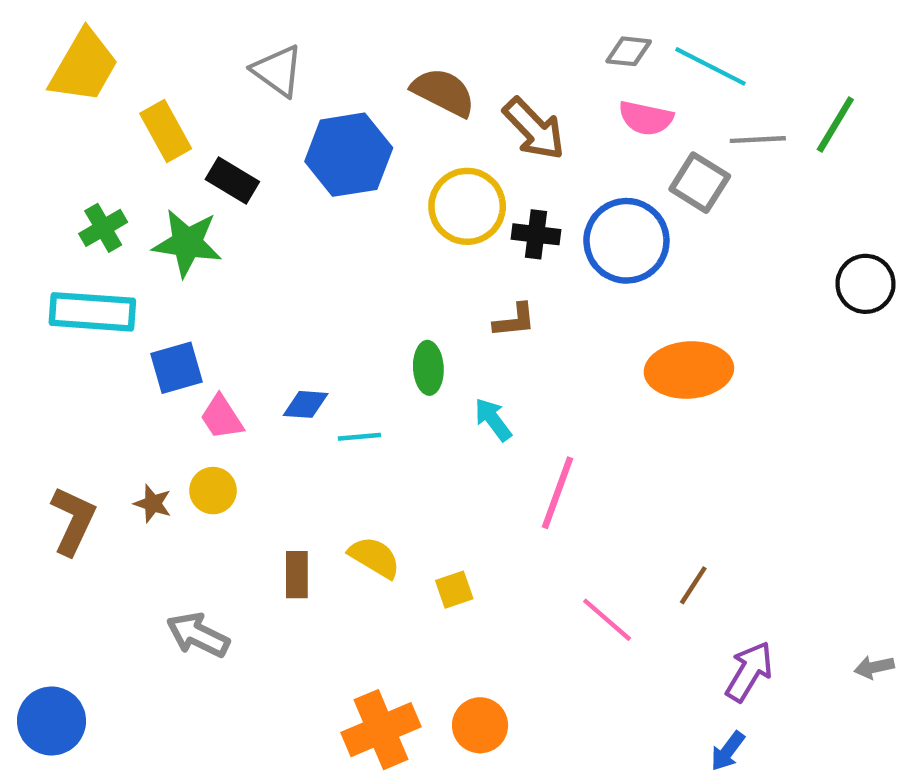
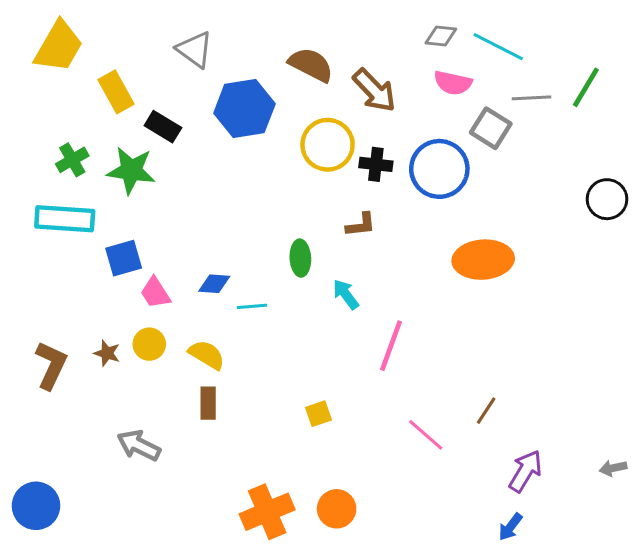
yellow semicircle: (375, 557) -> (207, 355), moved

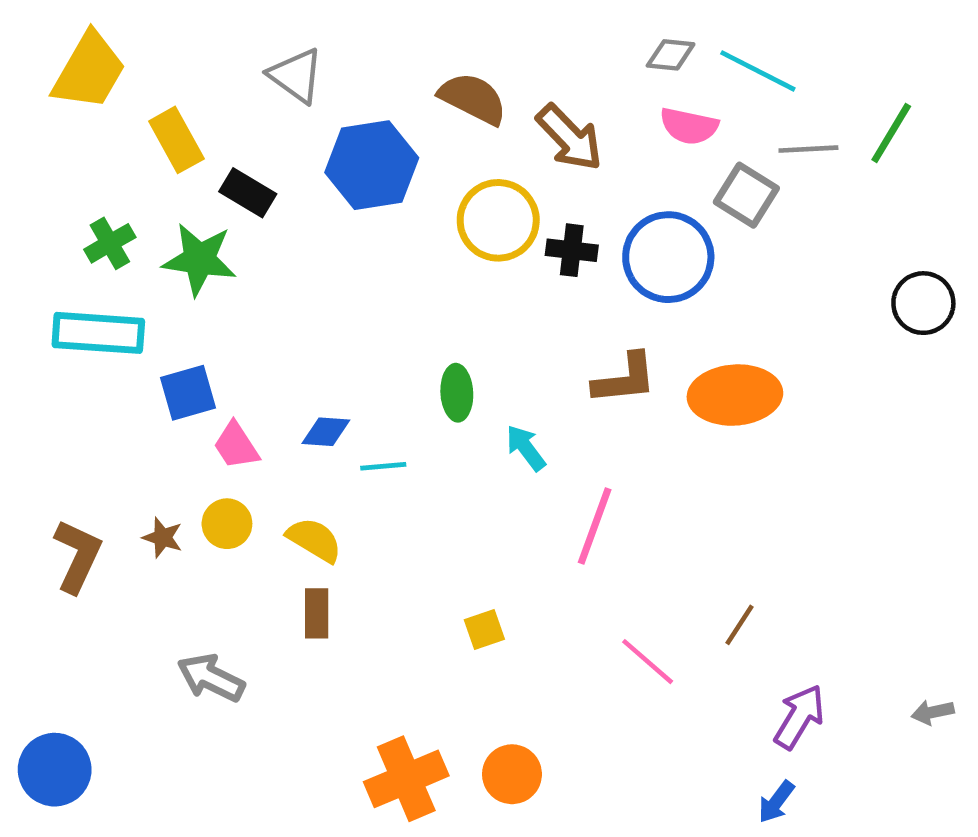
brown L-shape: (361, 225) -> (625, 379), moved, size x1.4

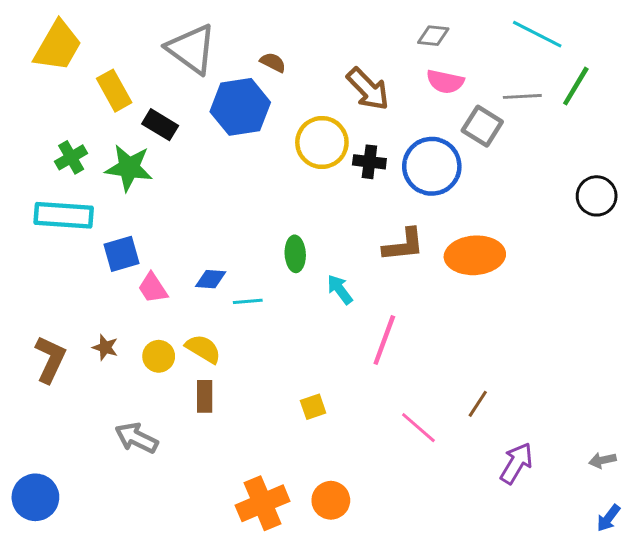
cyan line: (758, 71) -> (537, 34), moved
gray triangle: (296, 76) -> (191, 49), size x1.4
brown semicircle: (473, 99) -> (273, 62), moved, size x0.6
yellow circle: (227, 524) -> (159, 356), moved
blue arrow: (776, 802) -> (608, 518), moved

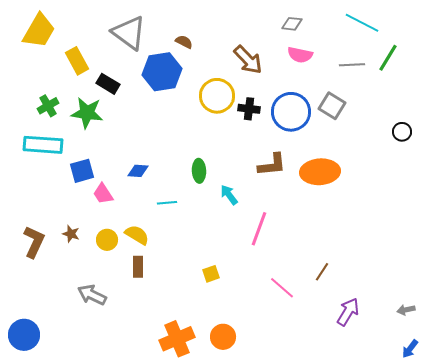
gray square: (482, 126) -> (332, 106), moved
black circle: (597, 196) -> (402, 132), size x0.7
blue diamond: (211, 279) -> (138, 171), moved

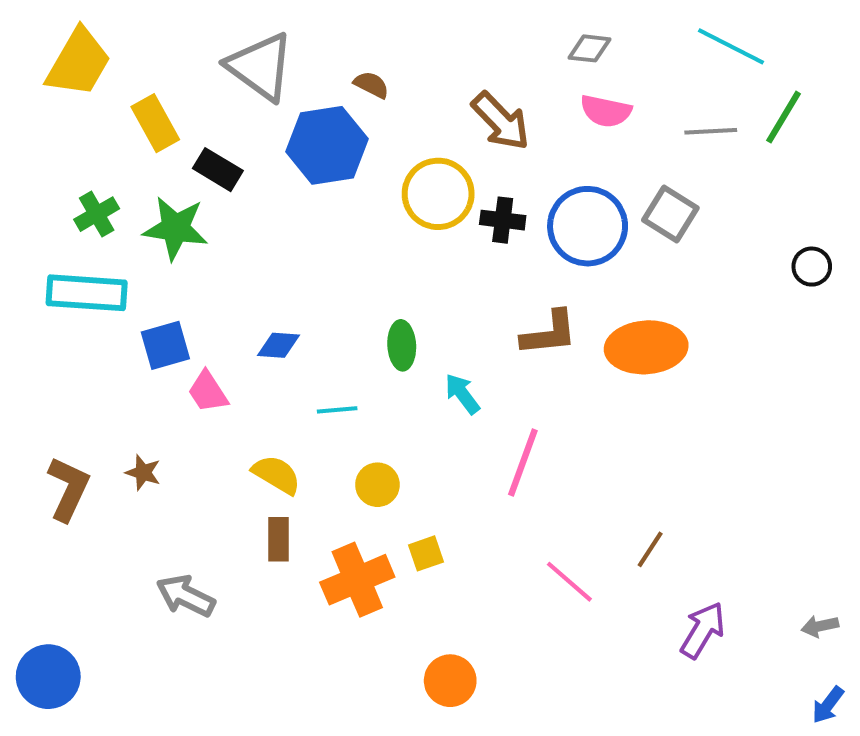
yellow circle: (107, 240) -> (377, 485), moved
orange cross: (177, 339) -> (357, 580), moved

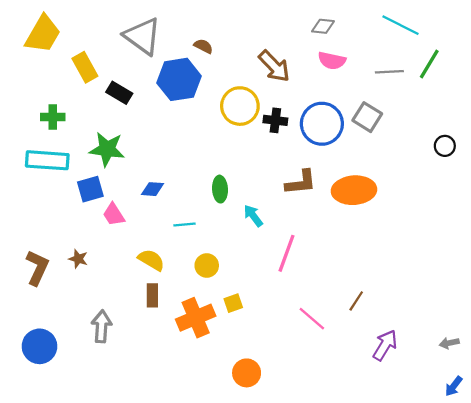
green cross: (97, 214) -> (53, 117), turned 30
green star: (175, 228) -> (107, 149), moved
gray arrow: (186, 596) -> (102, 326), turned 68
blue circle: (48, 677) -> (39, 346), moved

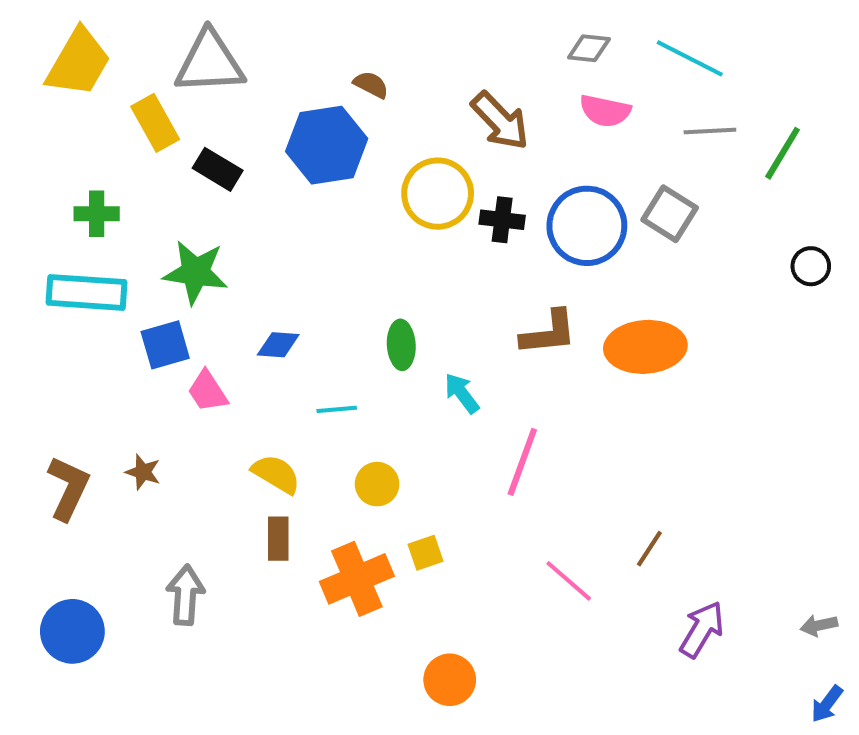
cyan line: (401, 25) -> (690, 58), moved
gray triangle: (142, 36) -> (210, 62), moved, turned -39
green line: (429, 64) -> (783, 153), moved

